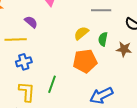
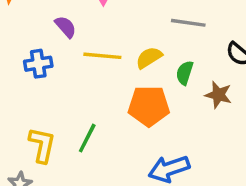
yellow line: (16, 40) -> (102, 56), moved
blue cross: (24, 62) -> (38, 64), moved

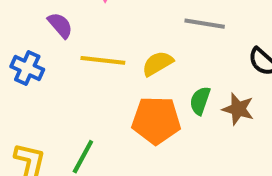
blue cross: (38, 64) -> (27, 68), turned 32
green semicircle: (185, 73) -> (200, 101), moved

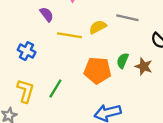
yellow semicircle: (158, 64) -> (98, 27), moved
blue cross: (27, 68) -> (27, 51), moved

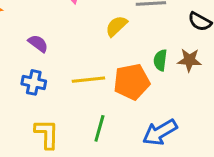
purple semicircle: (47, 14) -> (38, 43), moved
yellow line: (69, 35) -> (88, 80), moved
green line: (55, 89) -> (99, 128), moved

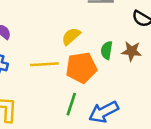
yellow semicircle: (116, 26) -> (71, 36), moved
green line: (99, 128) -> (71, 104), moved

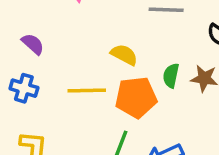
yellow semicircle: (71, 36) -> (124, 55), turned 66

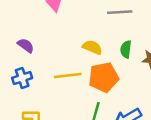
green semicircle: (171, 76) -> (126, 49), moved
blue cross: (24, 88) -> (22, 78), turned -30

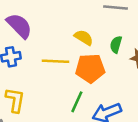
purple semicircle: (26, 45) -> (19, 26), size x1.6

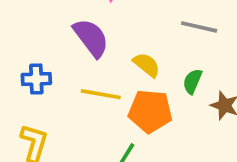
purple semicircle: (19, 26) -> (91, 38), moved

